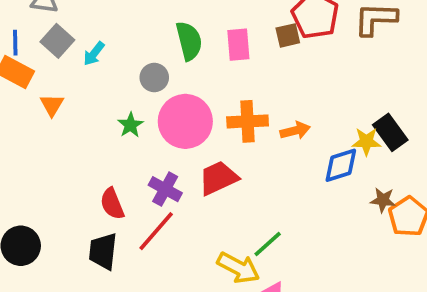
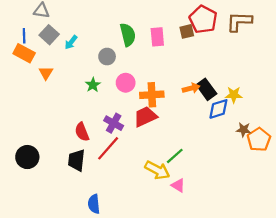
pink circle: (185, 121) -> (126, 83), size x0.6
orange cross: (248, 121) -> (152, 95), moved
black rectangle: (390, 132) -> (206, 89), moved

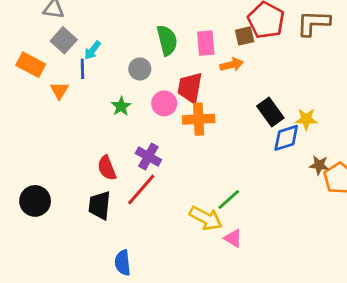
blue line: (24, 36) -> (82, 69), moved
orange arrow: (191, 88) -> (232, 65), moved
red trapezoid: (145, 117) -> (190, 88), moved, turned -55

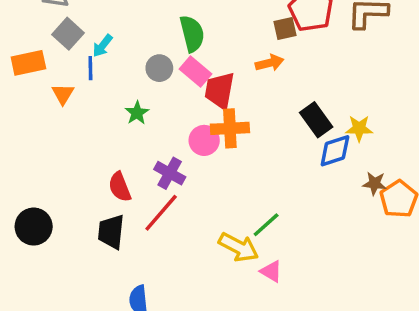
pink rectangle: (206, 43) -> (195, 72), moved, turned -45
orange rectangle: (31, 65) -> (28, 63), turned -40
pink circle: (164, 103) -> (204, 140), moved

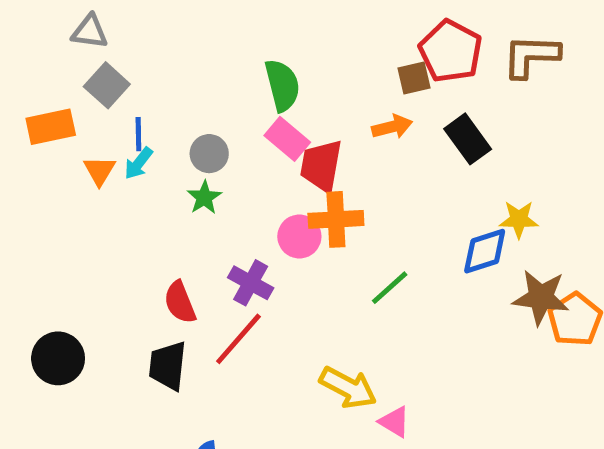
cyan arrow: (102, 46) -> (138, 163), moved
gray circle: (159, 68) -> (209, 154), moved
black rectangle: (316, 120) -> (468, 139), moved
brown star: (375, 183) -> (541, 297), size x1.6
green line: (266, 225) -> (390, 288), moved

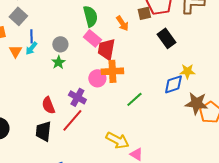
orange arrow: (392, 127) -> (122, 23), moved, turned 70

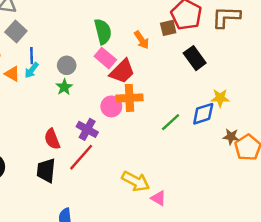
red trapezoid: (106, 49) -> (122, 71), turned -145
orange triangle: (15, 51) -> (12, 74), turned -32
green line: (134, 99) -> (171, 122), moved
brown star: (196, 103) -> (231, 137), size x0.6

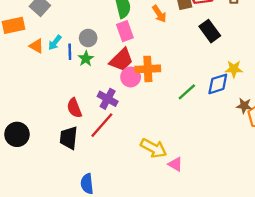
blue line: (32, 56) -> (70, 52), moved
pink rectangle: (105, 58) -> (125, 31), turned 30
red trapezoid: (122, 71) -> (121, 60), moved

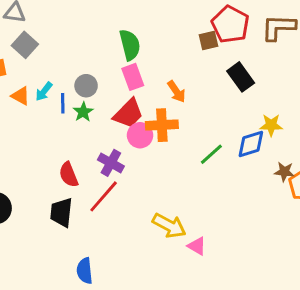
orange arrow: (159, 14) -> (176, 92), moved

